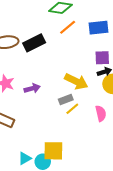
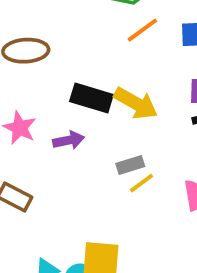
black rectangle: (34, 43) -> (91, 98), moved, turned 40
yellow arrow: (76, 81) -> (136, 103), moved

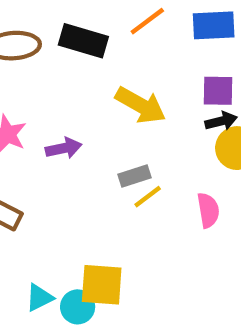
black rectangle: (91, 98) -> (83, 41), moved

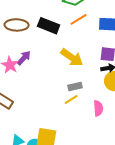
purple arrow: (64, 148) -> (24, 58), moved, turned -42
gray rectangle: (135, 176) -> (75, 86), moved

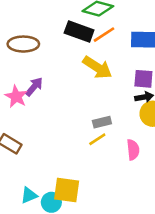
black rectangle: (49, 26) -> (79, 32), moved
yellow arrow: (72, 57) -> (97, 67), moved

